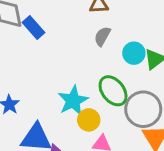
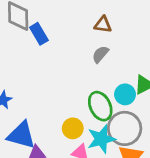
cyan circle: (134, 53) -> (125, 94), moved
cyan star: (73, 101) -> (101, 139), moved

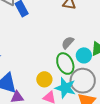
gray semicircle: (100, 54) -> (68, 43), moved
cyan star: (101, 139) -> (65, 88), turned 30

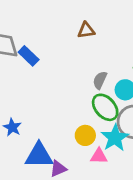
cyan star: (65, 88) -> (115, 138), turned -30

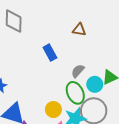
blue rectangle: (29, 56) -> (50, 53), moved

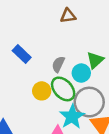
brown triangle: (79, 30) -> (68, 16), moved
yellow circle: (53, 110) -> (42, 91), moved

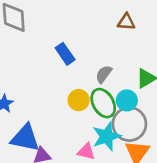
cyan circle: (81, 73) -> (127, 100), moved

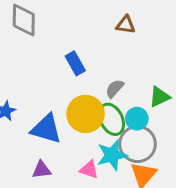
brown triangle: (126, 22) -> (126, 25), moved
yellow circle: (79, 100) -> (86, 114), size x1.6
blue triangle: (25, 138) -> (46, 129), moved

